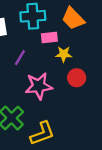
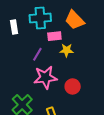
purple line: (20, 58) -> (37, 54), moved
red circle: (77, 78) -> (73, 86), moved

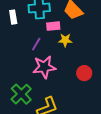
red circle: (73, 86) -> (84, 73), moved

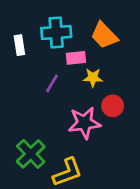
pink star: (44, 67) -> (84, 123), moved
red circle: (84, 73) -> (113, 106), moved

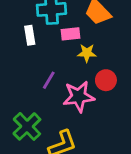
white rectangle: (19, 45) -> (30, 35), moved
purple line: (52, 83) -> (49, 80), moved

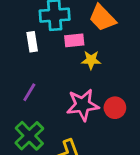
purple line: (49, 80) -> (29, 92), moved
red circle: (106, 80) -> (115, 108), moved

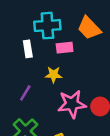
yellow star: (91, 60) -> (54, 75), moved

